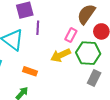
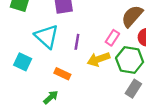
purple line: (38, 28) -> (77, 42), moved

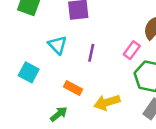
cyan triangle: (47, 36) -> (57, 45), size x0.7
yellow arrow: (98, 59) -> (107, 102), moved

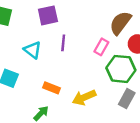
purple line: (91, 53) -> (63, 43), moved

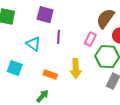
purple square: (48, 15) -> (45, 15), turned 30
yellow arrow: (84, 97) -> (76, 69), moved, turned -66

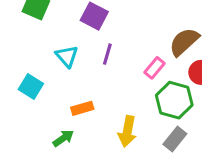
yellow arrow: (76, 69) -> (127, 131), moved
orange rectangle: (50, 75) -> (82, 108), turned -48

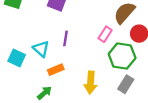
purple line: (107, 54) -> (66, 38), moved
cyan triangle: (67, 56) -> (41, 49), moved

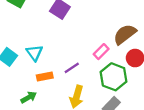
purple line: (66, 38) -> (72, 68), moved, turned 35

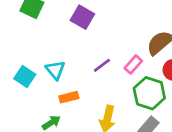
purple line: (72, 68) -> (102, 65), moved

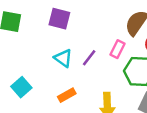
cyan triangle: (55, 70) -> (63, 58), moved
cyan square: (25, 76) -> (21, 87), turned 30

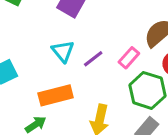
orange rectangle: (67, 95) -> (56, 95), size x1.5

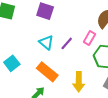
orange rectangle: (56, 95) -> (47, 72), turned 65

